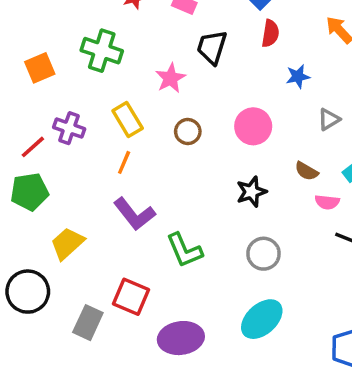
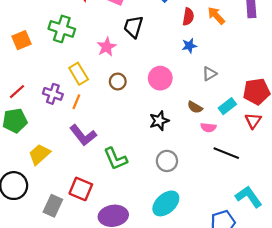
red semicircle: (270, 33) -> (188, 17), moved
purple cross: (69, 128) -> (53, 94), moved

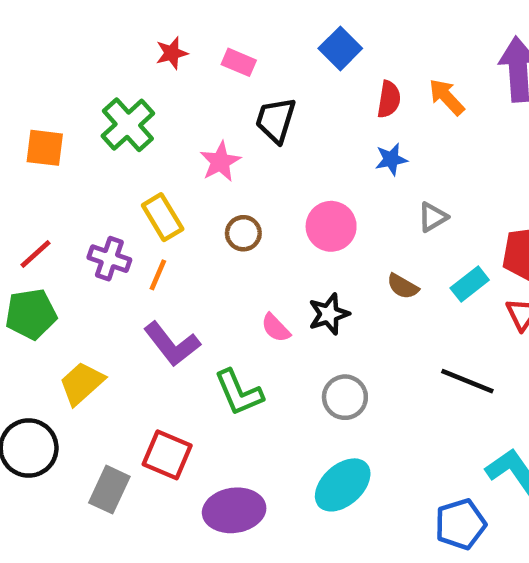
green cross: (62, 29) -> (128, 125), turned 30
orange square: (22, 40) -> (45, 148), turned 30
pink semicircle: (208, 127) -> (276, 328), moved, turned 40

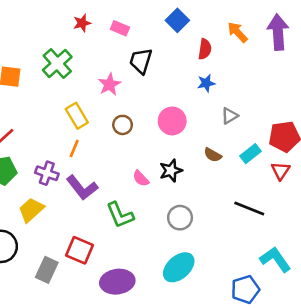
orange arrow: (447, 97) -> (237, 32), moved
purple cross: (109, 259) -> (47, 173), moved

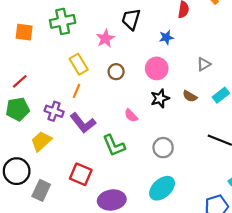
green cross: (57, 64) -> (63, 21), turned 30
blue star: (206, 83) -> (166, 37), moved
black star: (171, 171) -> (160, 98), moved
gray rectangle: (47, 270) -> (41, 190), moved

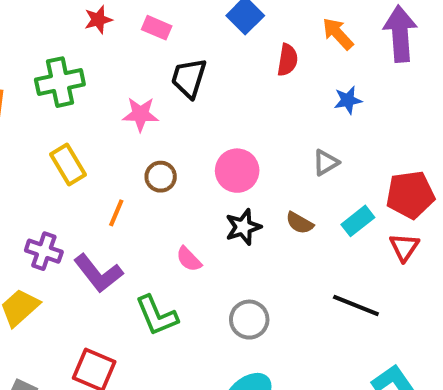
blue star: (166, 37) -> (348, 100), moved
pink star: (105, 39) -> (140, 114), turned 30
yellow rectangle: (79, 64) -> (68, 165), moved
orange line: (76, 91) -> (116, 213), moved

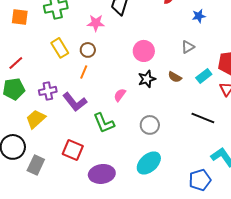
brown circle: (161, 177) -> (88, 50), moved
purple cross: (44, 251) -> (48, 91), turned -30
pink semicircle: (189, 259) -> (120, 95), turned 80

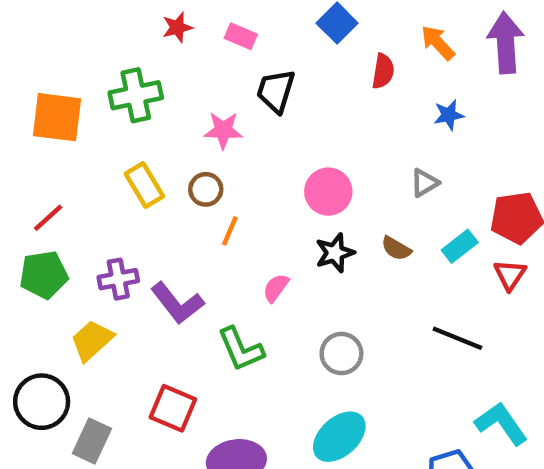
orange square: (20, 17) -> (57, 117), size x1.4
orange line: (84, 72) -> (230, 231), moved

